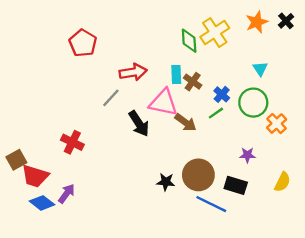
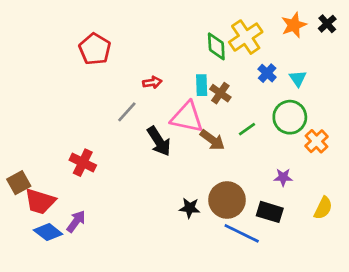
red arrow: (133, 72) -> (152, 82), size x0.6
blue cross: (222, 94) -> (267, 73), moved

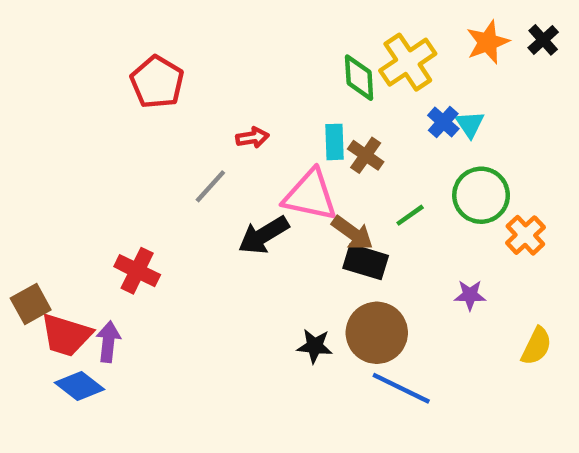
cyan triangle: (298, 78) -> (470, 124), moved
black arrow: (159, 141) -> (264, 235), turned 92
black rectangle: (270, 212) -> (366, 262), moved
purple arrow: (76, 221) -> (108, 342), moved, turned -30

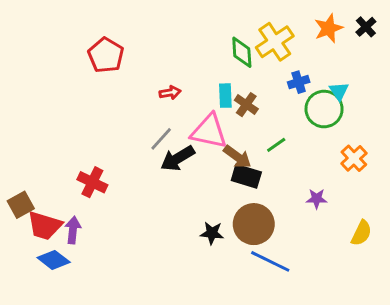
blue cross: (443, 122) -> (299, 82), turned 30
cyan triangle: (470, 124) -> (339, 91), moved
gray line: (210, 186) -> (161, 139), moved
green circle: (481, 195) -> (324, 109), moved

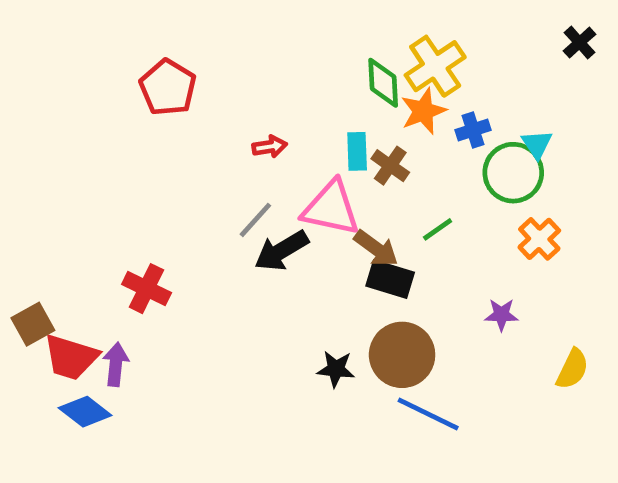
orange star: (329, 28) -> (423, 111), moved
orange cross: (354, 158) -> (539, 239), moved

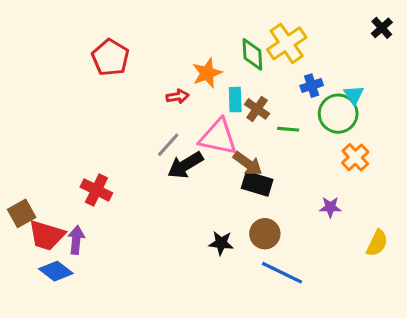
orange star: (423, 111) -> (207, 73), moved
green line: (438, 229) -> (288, 129), moved, turned 40
brown circle: (402, 355) -> (265, 234), size x0.7

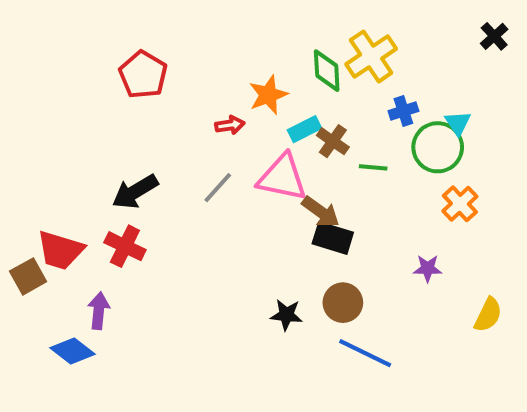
cyan rectangle: (235, 100) -> (305, 129), turned 65
black arrow: (185, 165) -> (135, 192), moved
red trapezoid: (47, 235) -> (60, 250), moved

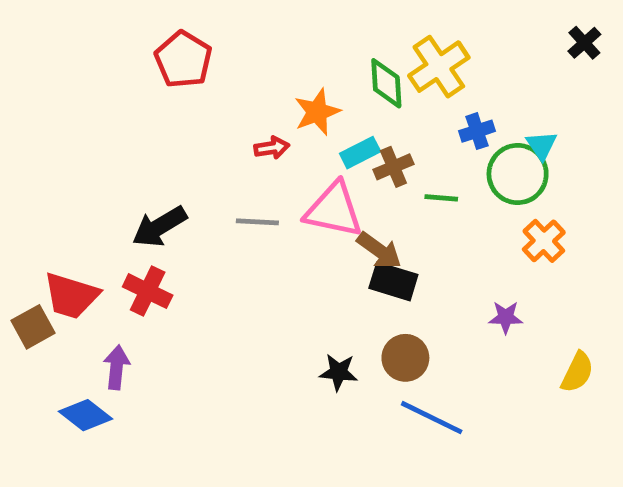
red pentagon: (143, 75) -> (183, 59), moved
brown cross: (333, 141) -> (393, 167), turned 32
gray line: (218, 188) -> (257, 222), turned 51

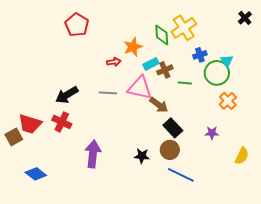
black rectangle: (393, 281) -> (173, 128), moved, turned 30
purple arrow: (117, 367) -> (93, 154), moved, size x1.5

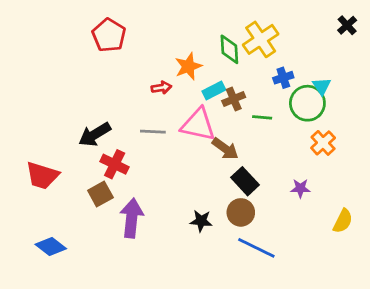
red cross: (62, 122) -> (115, 164), moved
brown square: (14, 137) -> (100, 194), moved

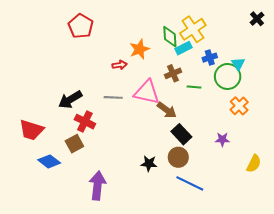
cyan rectangle: (214, 90) -> (184, 48), moved
purple arrow: (132, 218) -> (97, 186), moved
blue diamond: (51, 246) -> (49, 161), moved

